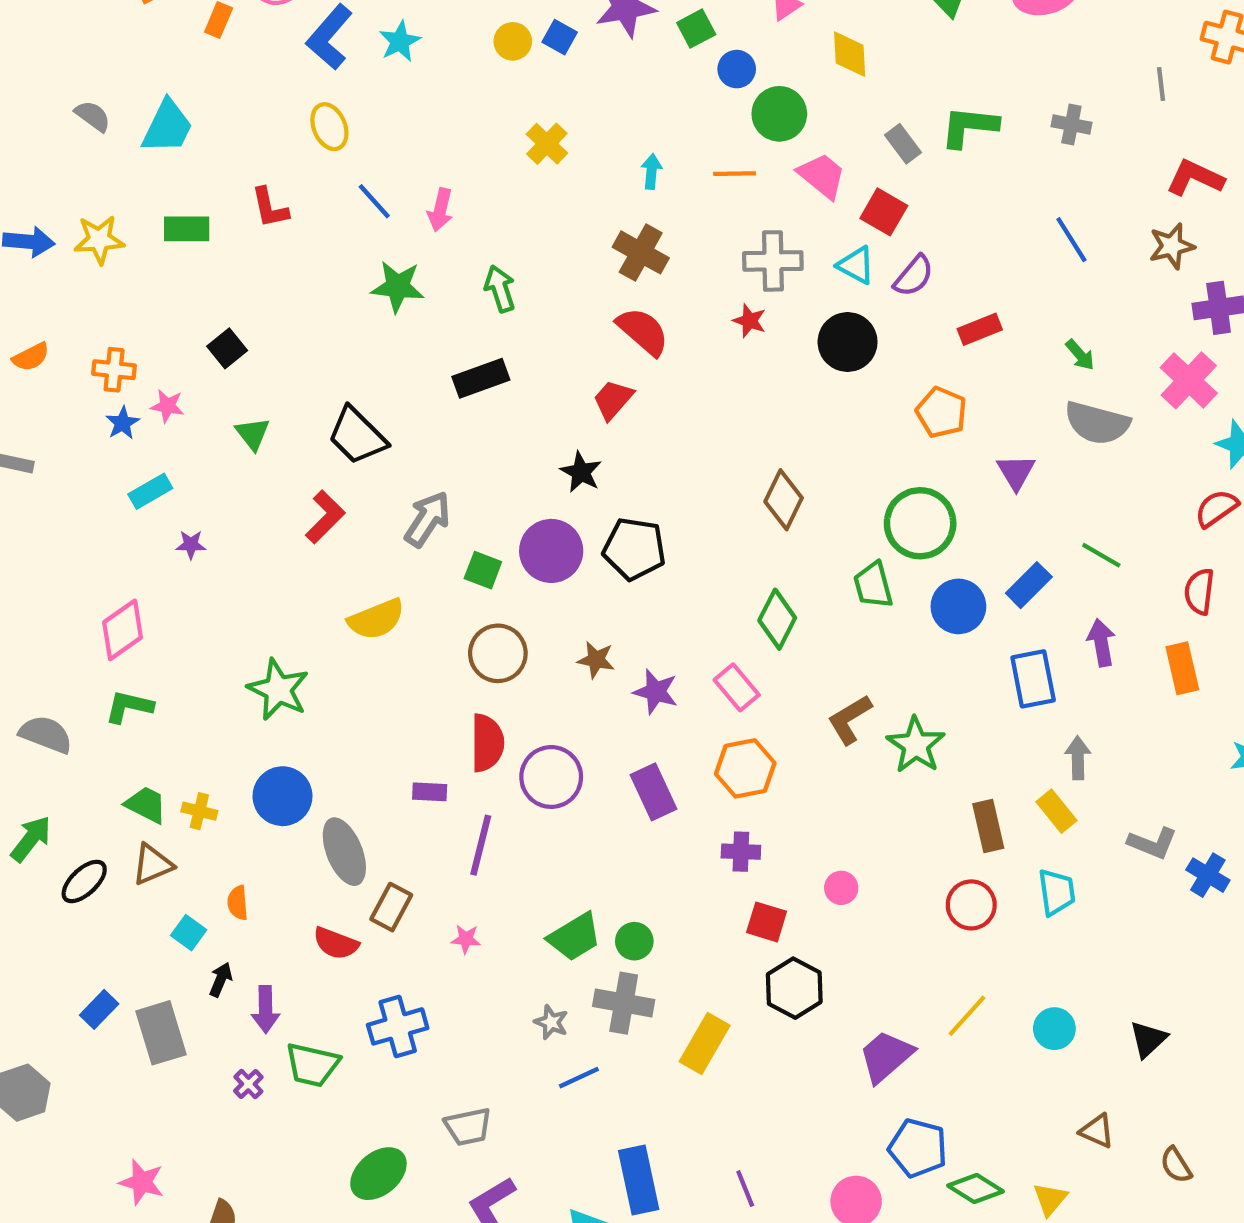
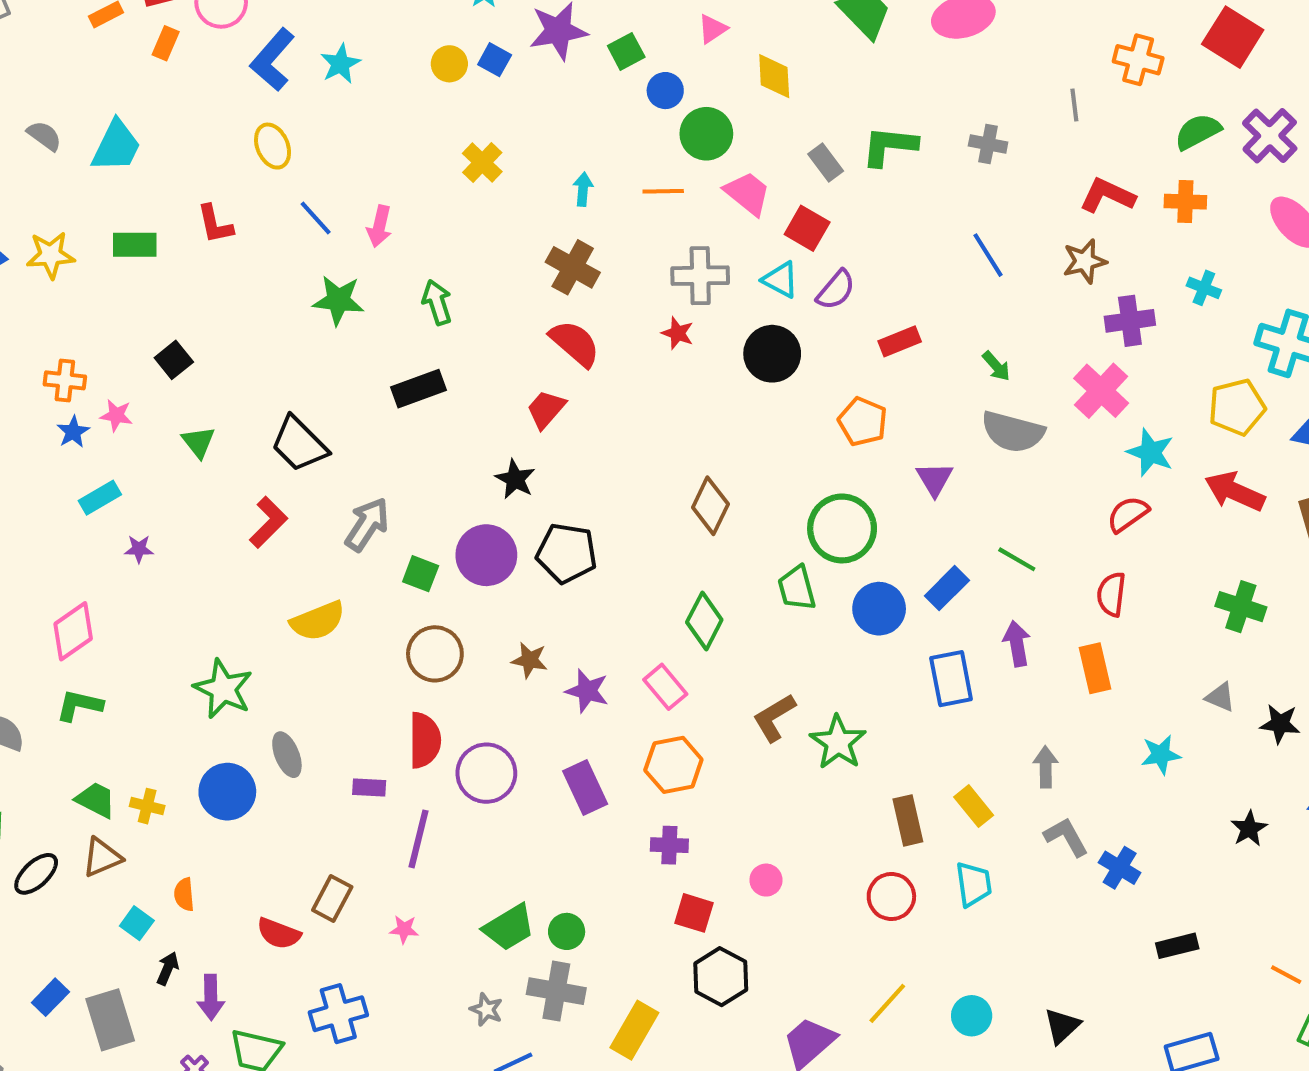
gray arrow: (1078, 758) -> (1046, 767), moved
gray L-shape: (1152, 843) -> (1066, 837), turned -141
gray ellipse: (344, 852) -> (287, 755), moved, size x0.7

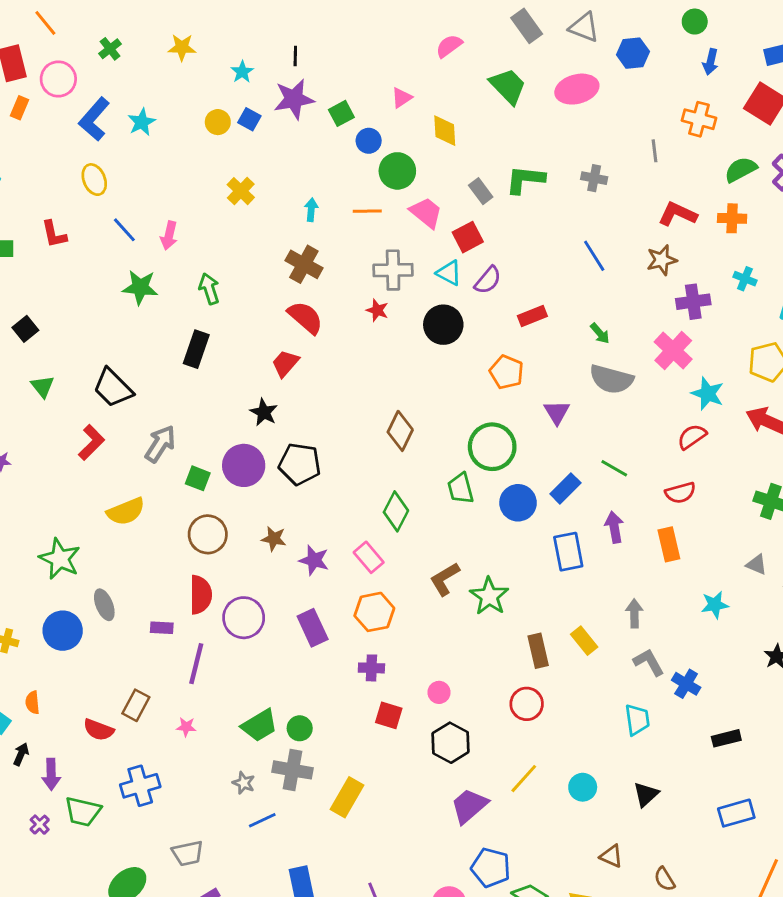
red square: (807, 228) -> (468, 237), turned 32
black rectangle: (419, 389) -> (196, 349), turned -51
red semicircle: (1111, 594) -> (680, 493), turned -112
cyan trapezoid: (974, 884) -> (637, 720), moved
black hexagon: (721, 977) -> (450, 743), moved

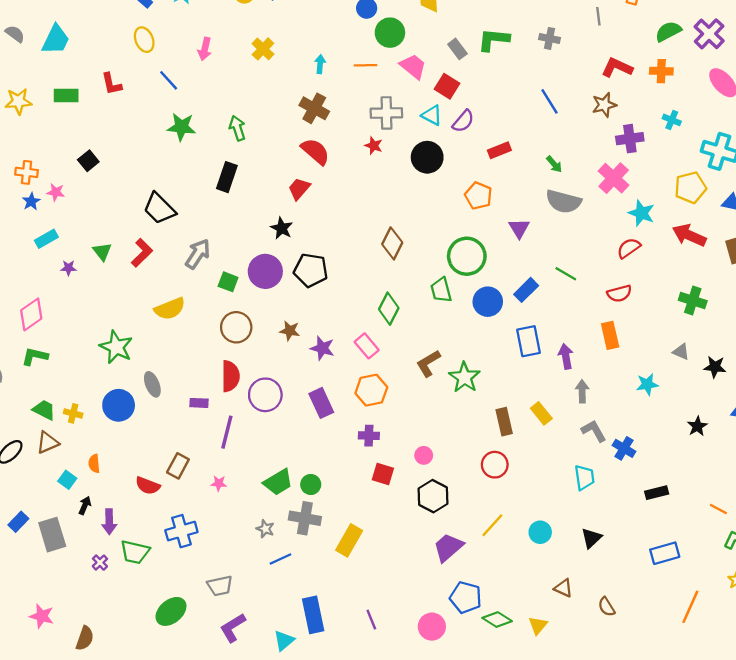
pink arrow: (169, 236) -> (205, 49), moved
red square: (468, 237) -> (447, 86), turned -30
green triangle: (43, 386) -> (102, 252), moved
purple arrow: (614, 527) -> (566, 356), moved

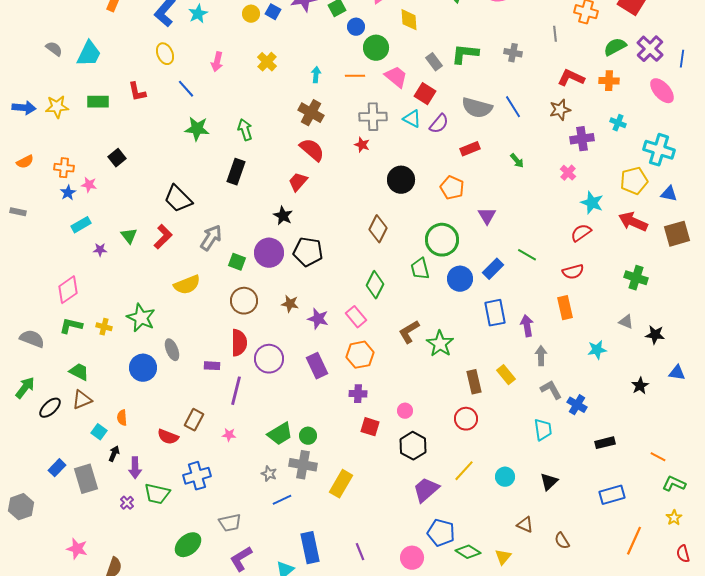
black circle: (427, 157) -> (401, 180), moved
pink cross: (614, 178) -> (568, 173), size x0.6
gray semicircle: (563, 201) -> (477, 108), moved
yellow cross: (73, 413) -> (104, 327), moved

